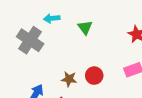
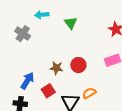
gray cross: (30, 40) -> (23, 34), size x0.7

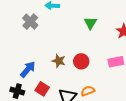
green triangle: (71, 23) -> (90, 23), moved
red square: (48, 91) -> (42, 89), moved, turned -32

